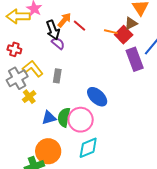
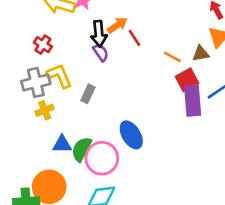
red square: (124, 35) -> (187, 80), moved

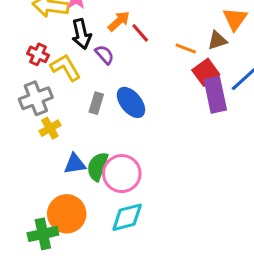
black arrow: (99, 34) -> (81, 34), moved
yellow L-shape: (59, 76) -> (65, 67), moved
blue ellipse: (131, 135) -> (131, 102), moved

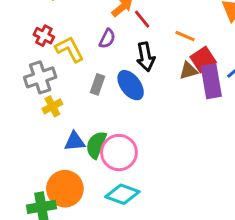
black arrow: (81, 34) -> (146, 57), moved
brown triangle: (217, 40) -> (188, 71), moved
purple semicircle: (104, 55) -> (107, 39), turned 66
cyan diamond: (127, 217) -> (122, 194), turned 32

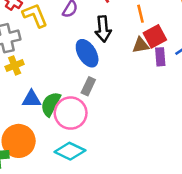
orange line: (185, 36) -> (140, 14), turned 48
purple rectangle: (211, 81) -> (160, 57), size x0.6
gray rectangle: (98, 84) -> (88, 86), moved

